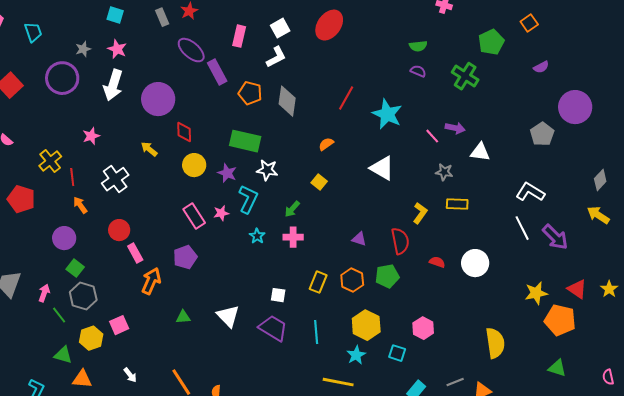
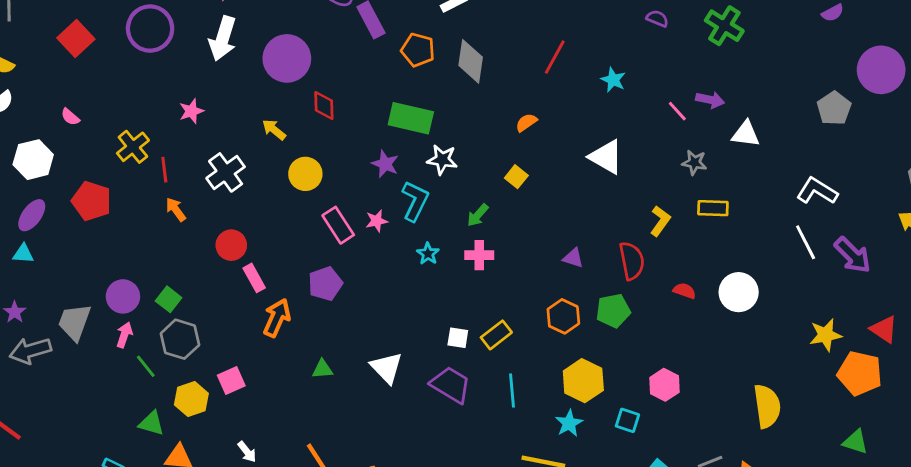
cyan star: (387, 114) -> (613, 80), size x0.6
yellow circle: (194, 165) -> (305, 174), moved
purple circle: (64, 238) -> (123, 296), moved
yellow rectangle: (318, 282) -> (496, 335), moved, turned 30

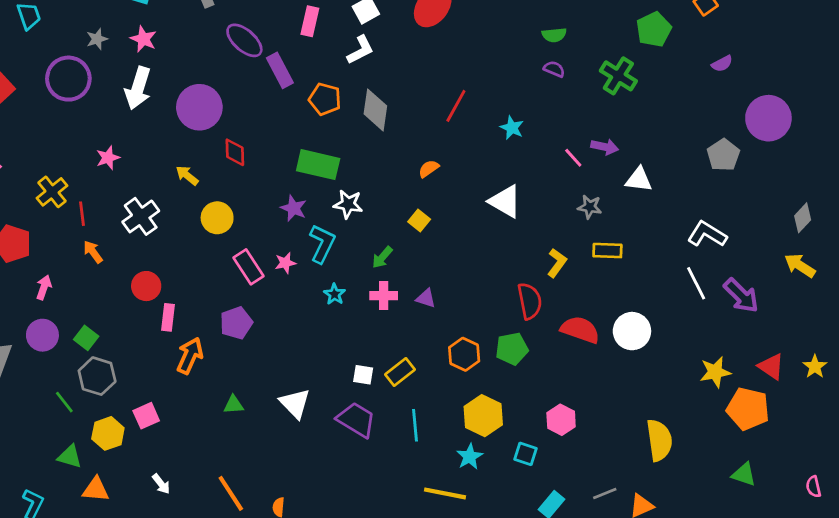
purple triangle: (573, 258) -> (426, 298), moved
pink rectangle: (254, 278) -> (168, 317), turned 36
red semicircle: (684, 291) -> (580, 330), size x1.8
pink arrow: (124, 335) -> (44, 287), moved

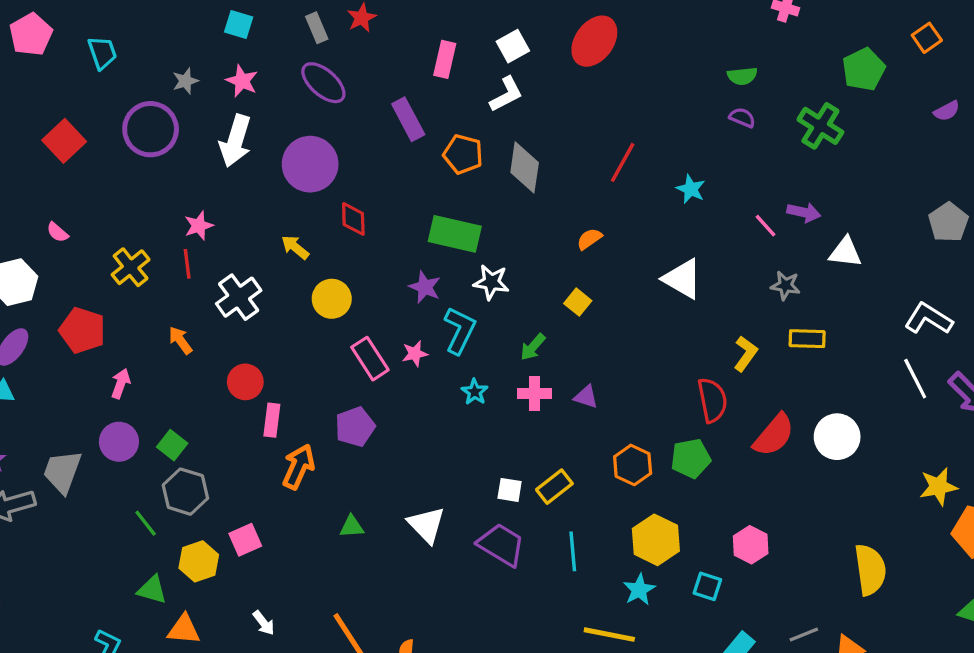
purple ellipse: (244, 40) -> (323, 83), moved
red line: (82, 214) -> (187, 264), moved
red semicircle: (580, 330) -> (774, 435), turned 111

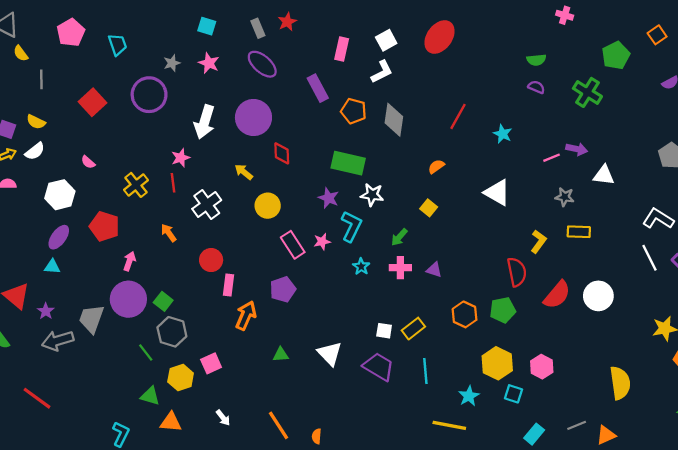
white arrow: (235, 141) -> (205, 122), moved
pink line: (766, 226) -> (552, 158), turned -70
purple circle: (119, 442) -> (128, 299), size x1.4
yellow hexagon: (656, 540) -> (497, 363), moved

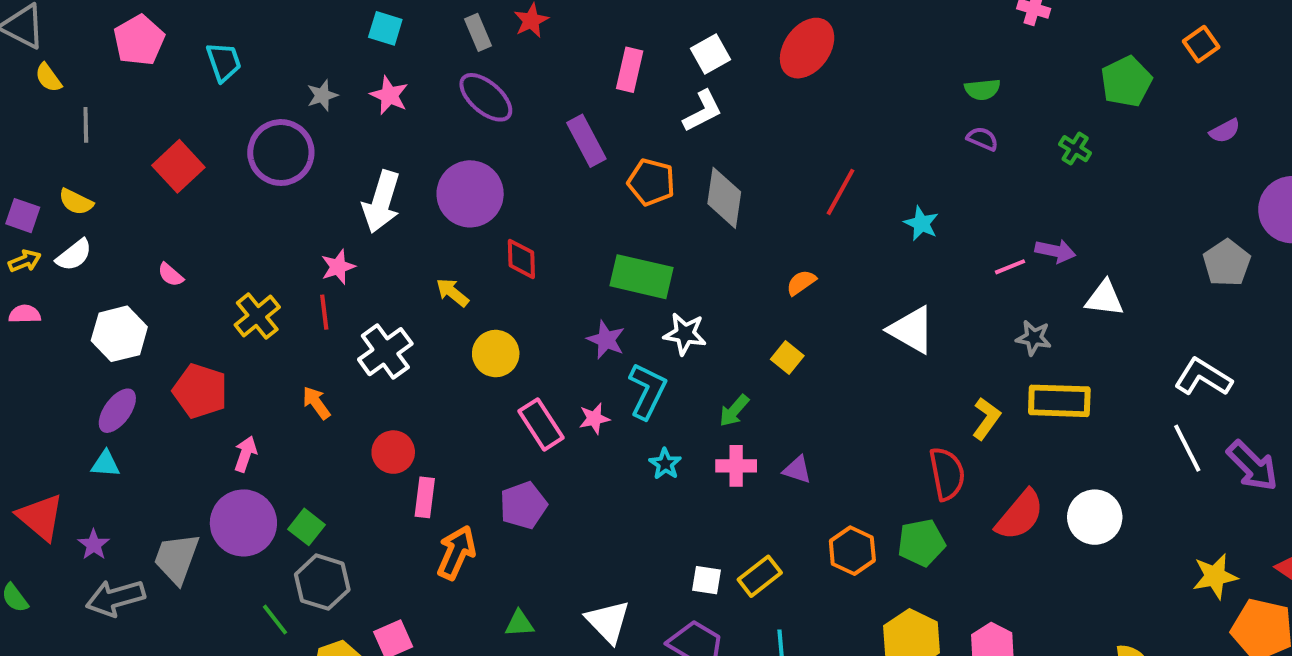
green cross: (587, 92) -> (1075, 149), size x0.6
yellow rectangle: (579, 232) -> (1059, 401), size x1.4

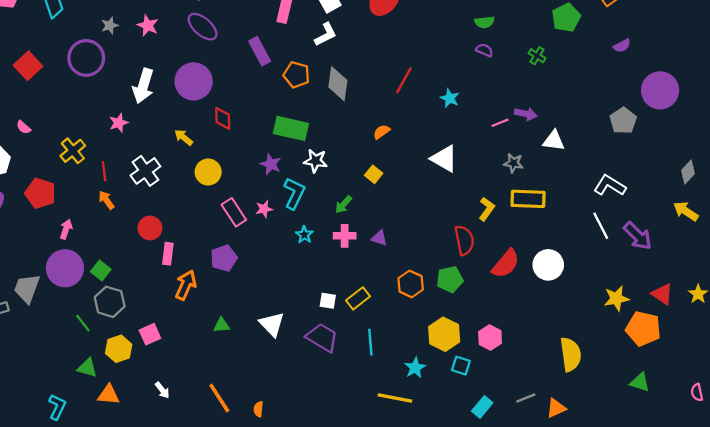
red line: (324, 312) -> (104, 171), moved

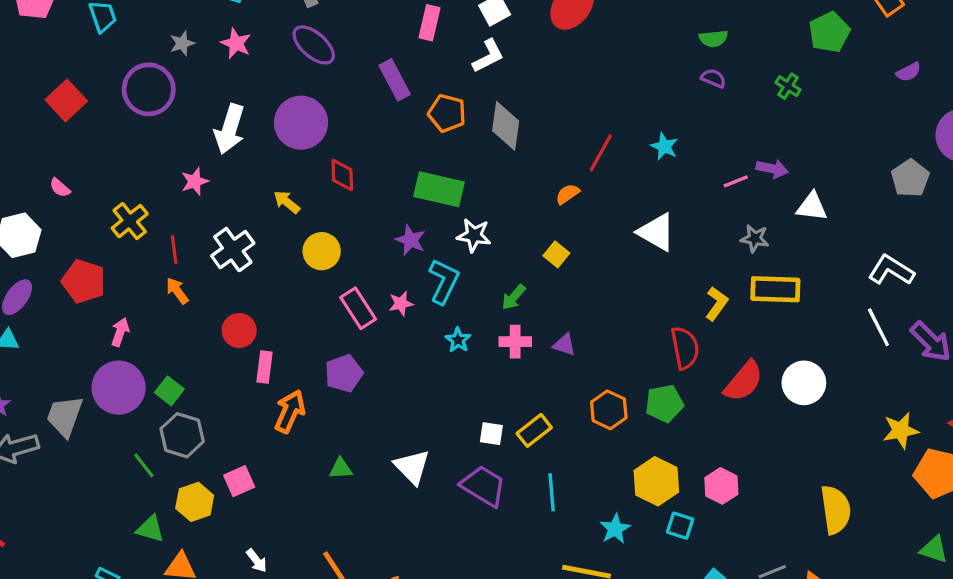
red line: (404, 80) -> (601, 153), moved

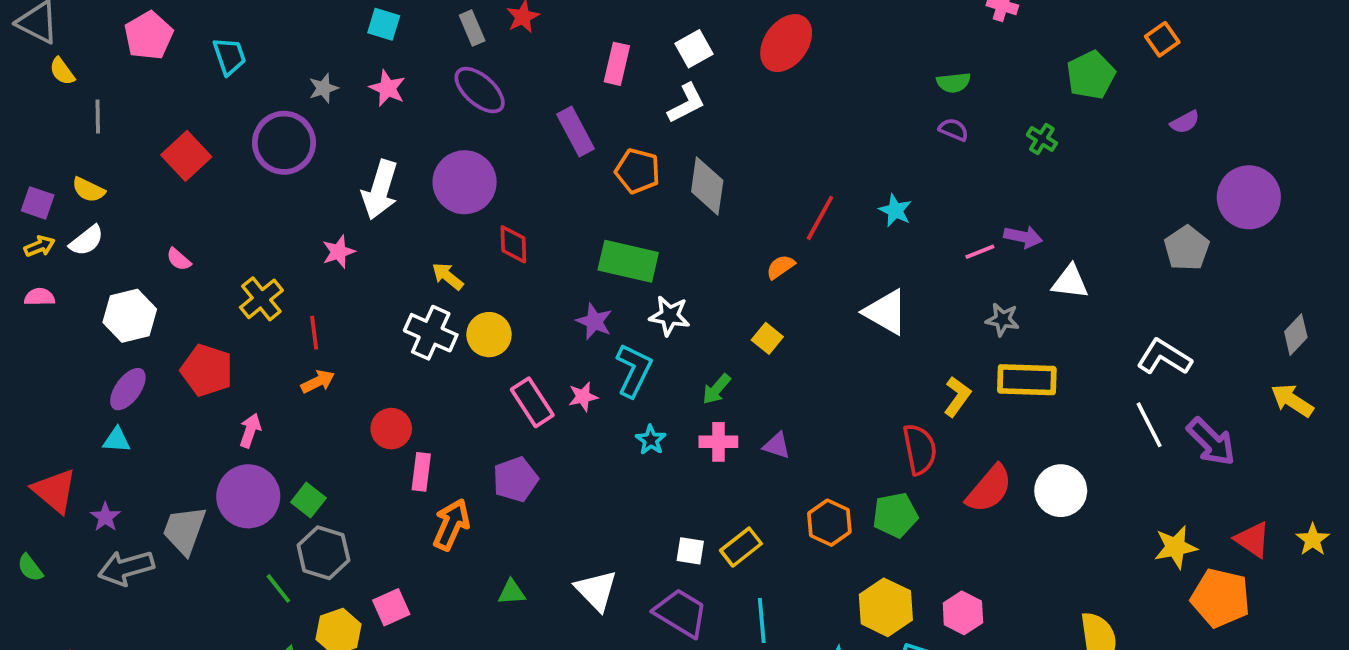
white cross: (233, 250) -> (431, 333), moved, turned -30
orange arrow: (177, 291) -> (318, 382), turned 100

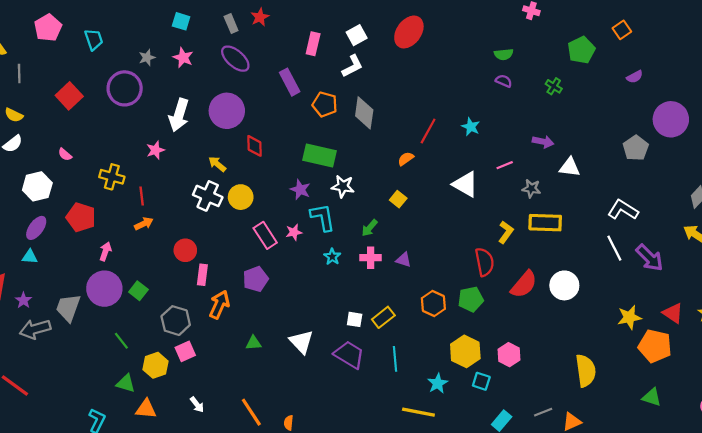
pink line: (980, 252) -> (505, 165), moved
yellow cross: (261, 299) -> (112, 177), turned -35
cyan L-shape: (634, 370) -> (323, 217), turned -36
gray hexagon: (323, 553) -> (176, 321), moved

